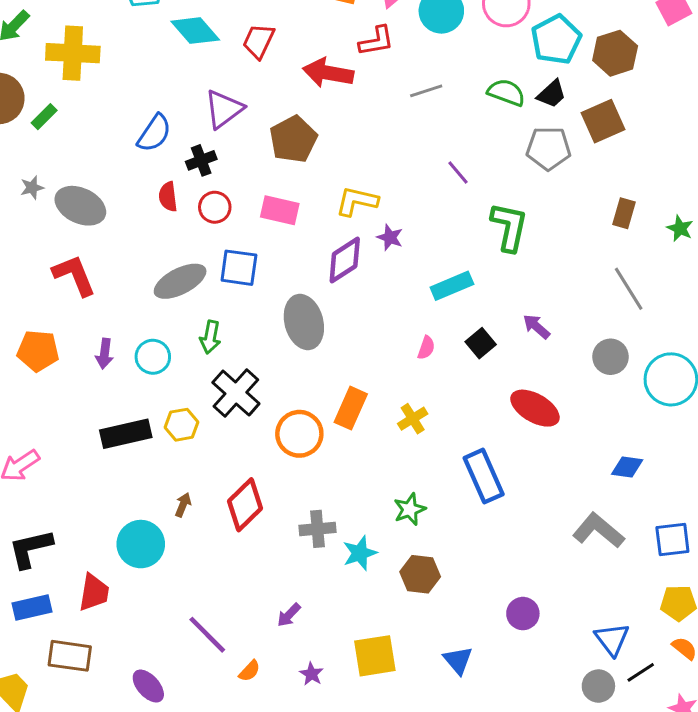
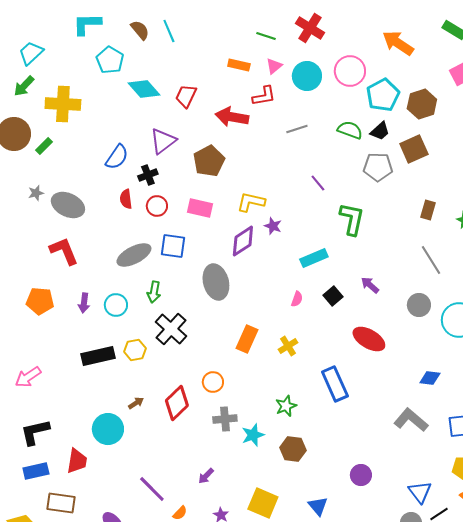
orange circle: (299, 434) -> (213, 382), moved, size x0.7
brown arrow: (183, 505) -> (136, 403), turned 35
yellow square: (375, 656) -> (263, 503), turned 32

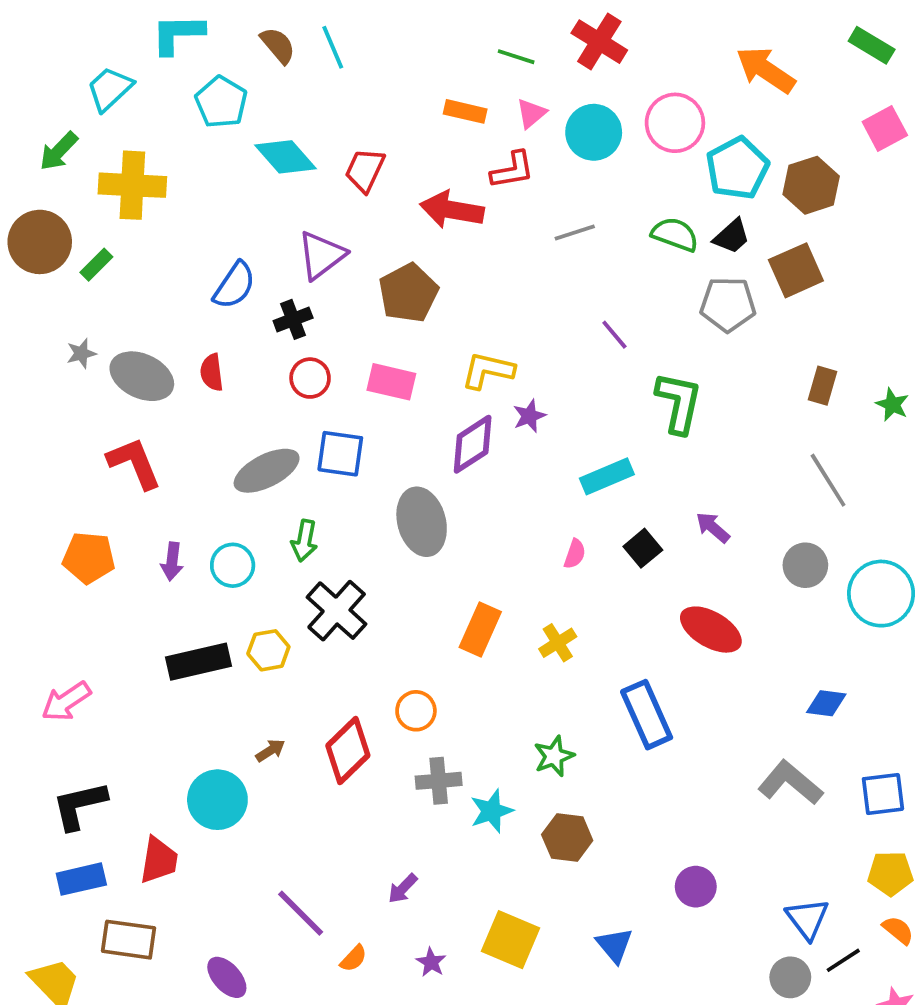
cyan trapezoid: (31, 53) -> (110, 89), moved
red semicircle: (126, 199) -> (212, 372), moved
purple star: (273, 226) -> (529, 416), turned 30

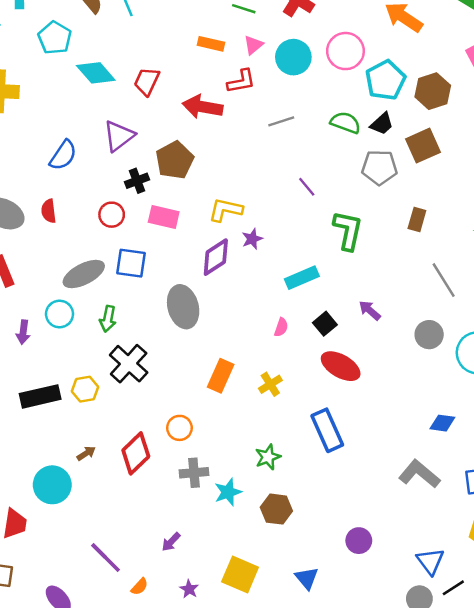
black cross: (293, 319) -> (137, 181), moved
brown rectangle: (822, 386) -> (417, 219), moved
cyan circle: (233, 565) -> (60, 314), moved
red ellipse: (711, 630) -> (341, 366), moved

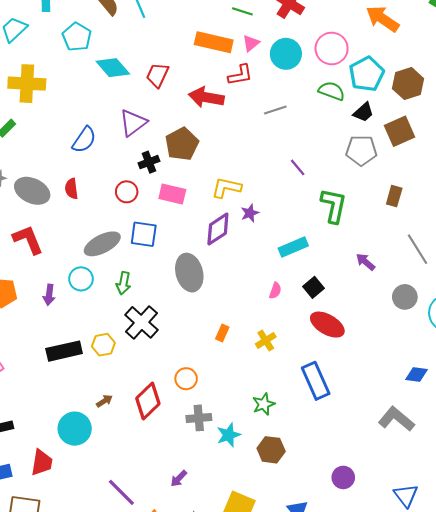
orange rectangle: (211, 44) -> (214, 42), size x1.6
green semicircle: (345, 123) -> (332, 91), moved
purple arrow: (370, 310) -> (366, 262), moved
orange rectangle: (221, 376) -> (222, 333), size x0.6

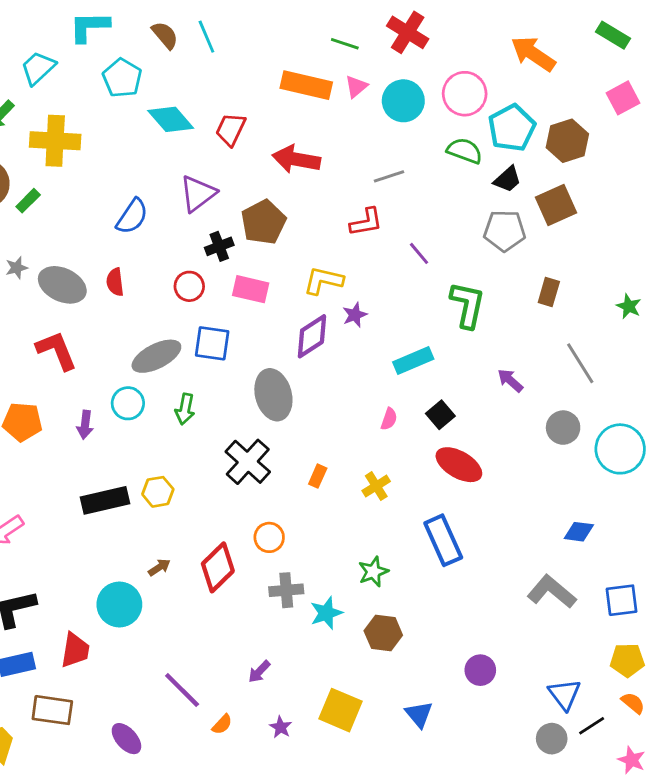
red L-shape: (240, 75) -> (366, 222), moved
black cross: (142, 322) -> (248, 462), moved

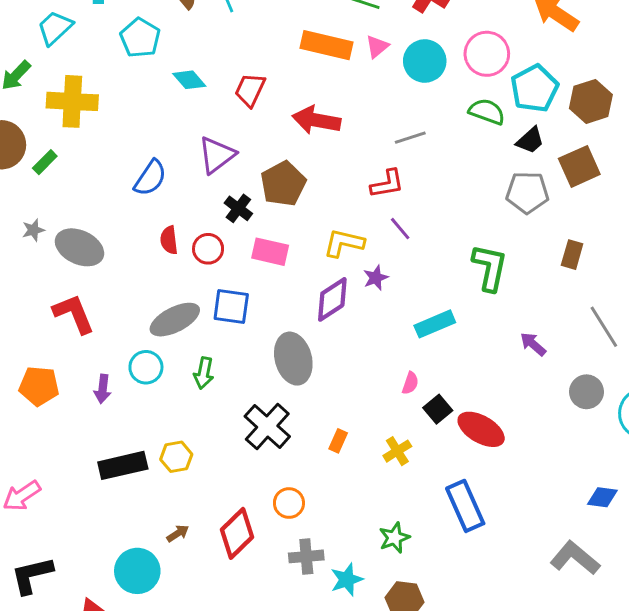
cyan diamond: (171, 119) -> (189, 80), size x0.7
black cross: (219, 246) -> (238, 208), turned -32
purple line: (419, 253) -> (400, 229), moved
red semicircle: (115, 282) -> (169, 240), moved
black square: (440, 415) -> (438, 409), moved

